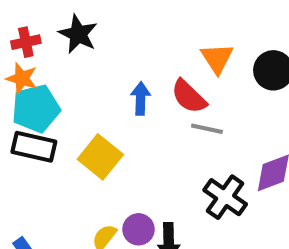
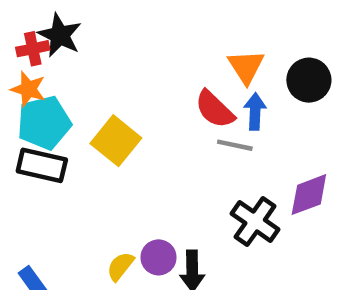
black star: (78, 34) -> (60, 35), moved
blue arrow: (141, 99) -> (255, 112), moved
yellow square: (100, 157) -> (116, 141), moved

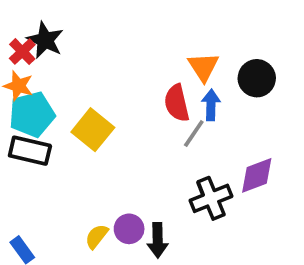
red cross: (33, 49) -> (22, 52), turned -32
red semicircle: (215, 109) -> (177, 103), turned 33
gray line: (235, 145) -> (194, 134), turned -68
black cross: (255, 221) -> (211, 198), turned 33

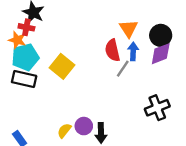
red cross: (22, 52) -> (26, 27), moved, turned -35
purple diamond: (257, 175) -> (161, 54), moved
black cross: (211, 198) -> (157, 108), moved

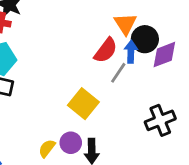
black circle: (161, 35) -> (145, 39), moved
red semicircle: (112, 50) -> (106, 50), turned -130
yellow square: (62, 66) -> (83, 104), moved

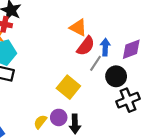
orange triangle: (125, 24) -> (78, 28), moved, turned -30
black circle: (145, 39) -> (116, 76), moved

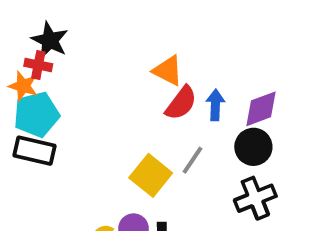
gray line: (95, 63) -> (193, 160), moved
black circle: (116, 76) -> (253, 147), moved

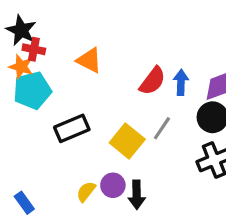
black star: (50, 40) -> (21, 30), moved
orange triangle: (168, 71) -> (89, 60), moved
black rectangle: (35, 151) -> (72, 128), moved, turned -36

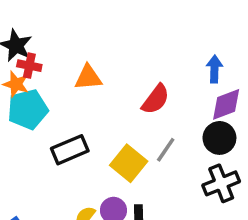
orange triangle: (89, 60) -> (88, 77), turned -32
blue arrow: (181, 82) -> (214, 69), moved

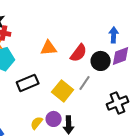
orange triangle: (88, 77) -> (49, 48), moved
black circle: (219, 138) -> (101, 61), moved

